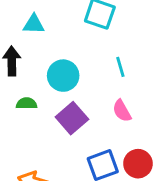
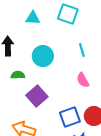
cyan triangle: (34, 24) -> (33, 18), moved
purple square: (72, 118) -> (37, 96), moved

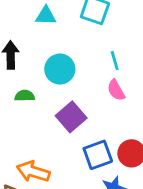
pink semicircle: (83, 80) -> (116, 90), moved
purple square: (37, 96) -> (71, 117), moved

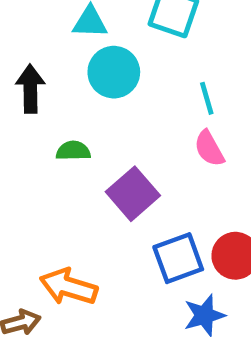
cyan circle: (60, 69) -> (114, 72), moved
green semicircle: (25, 96) -> (73, 151), moved

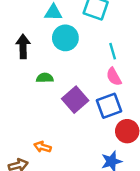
blue square: (178, 258) -> (109, 106), moved
orange arrow: (68, 287) -> (42, 147), size x0.6

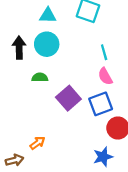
cyan circle: (65, 38) -> (47, 44), moved
orange arrow: (42, 147) -> (37, 143), turned 126

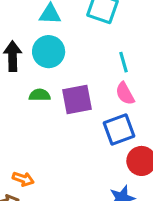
purple square: (68, 98) -> (77, 100), moved, turned 30
orange arrow: (37, 143) -> (23, 179), moved, turned 56

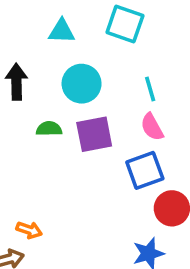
cyan circle: (49, 52) -> (82, 84), moved

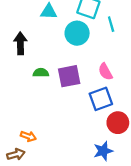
cyan circle: (82, 84) -> (77, 33), moved
cyan line: (150, 89) -> (111, 24), moved

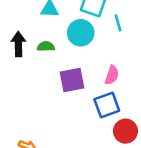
pink semicircle: (105, 72) -> (112, 75), turned -132
green semicircle: (41, 73) -> (46, 46), moved

